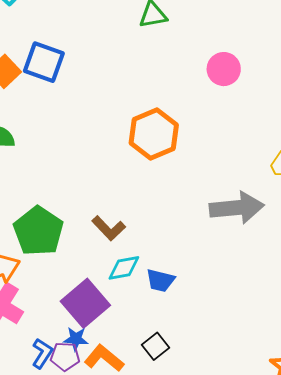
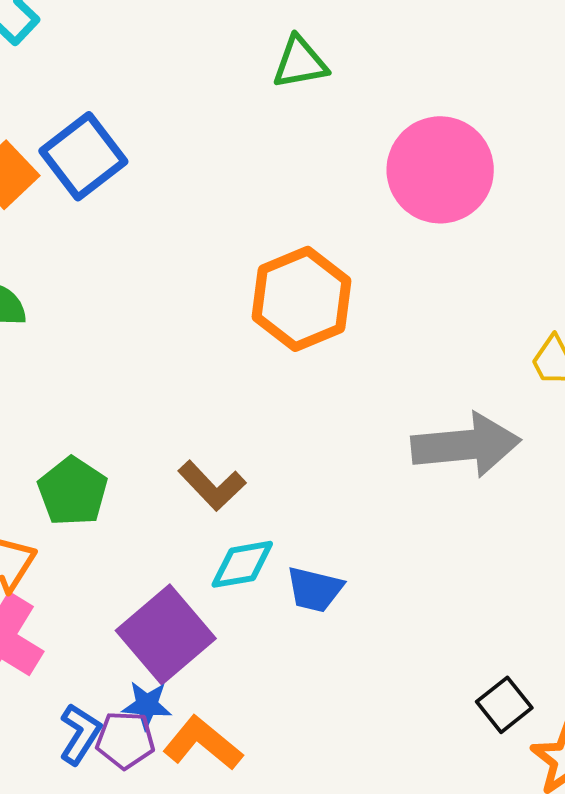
blue square: (44, 62) -> (83, 156), turned 33
pink circle: (224, 69) -> (440, 170), size x1.6
green pentagon: (38, 231) -> (73, 491), size x0.7
black square: (156, 346) -> (504, 705), moved

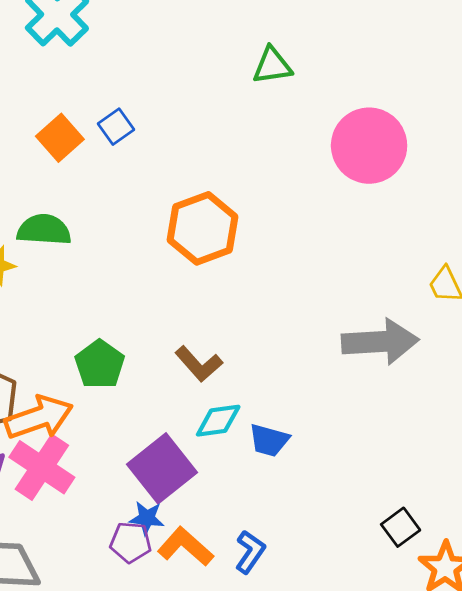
blue square: (83, 156) -> (116, 127), size x0.6
orange hexagon: (301, 299) -> (203, 228), moved
blue L-shape: (80, 734) -> (250, 552), moved

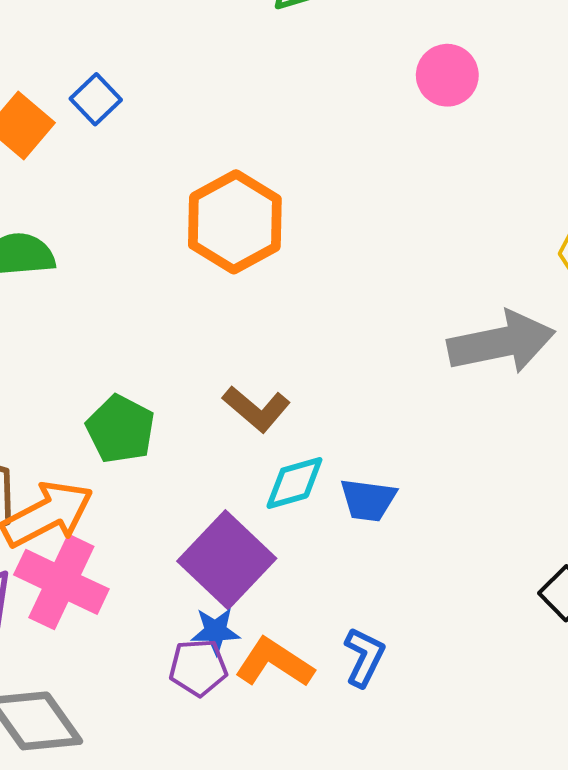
pink circle: (369, 146) -> (447, 75), size x0.6

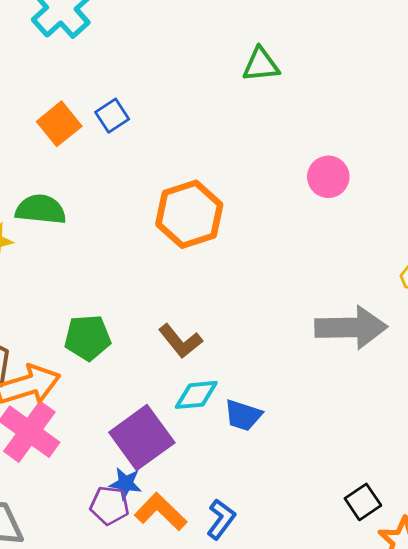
pink circle: (447, 75) -> (328, 177), moved
green pentagon: (120, 429) -> (88, 338), turned 30

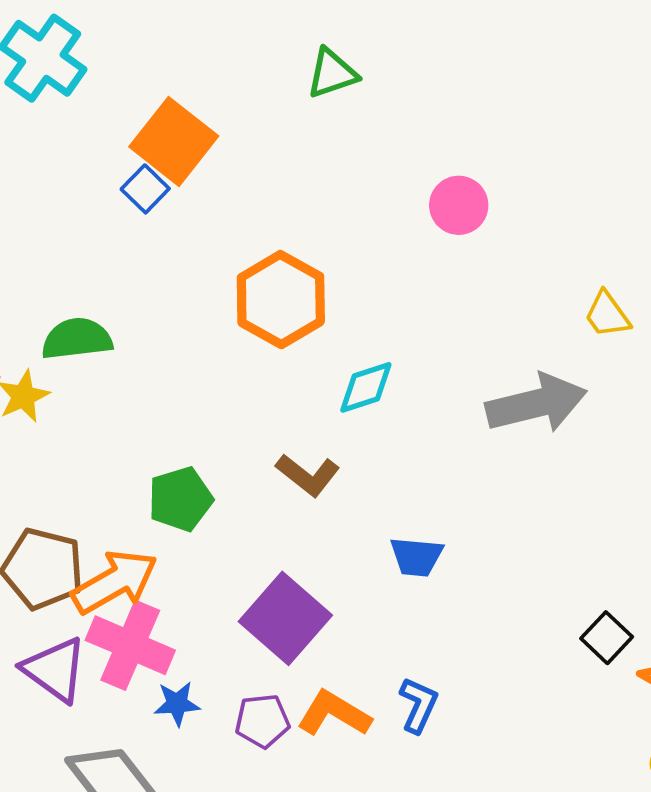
orange square: (59, 124) -> (174, 141), moved, size x1.4
cyan diamond: (196, 395) -> (366, 387), moved
blue star: (126, 483) -> (177, 704), moved

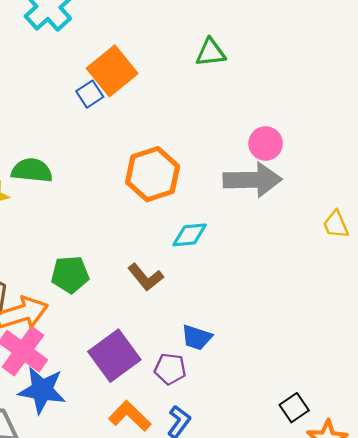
gray arrow: (536, 403) -> (252, 180), moved
blue star: (177, 704) -> (42, 390), size x1.8
purple pentagon: (262, 721) -> (170, 369), moved

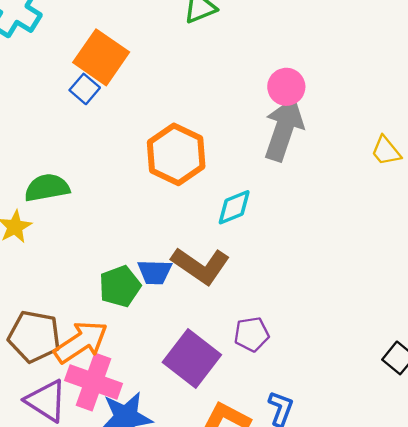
gray arrow: (252, 180) -> (284, 129), turned -54
brown L-shape: (146, 277) -> (201, 266), size x1.4
blue trapezoid: (197, 337) -> (155, 272), moved
purple pentagon: (170, 369) -> (252, 334), moved

